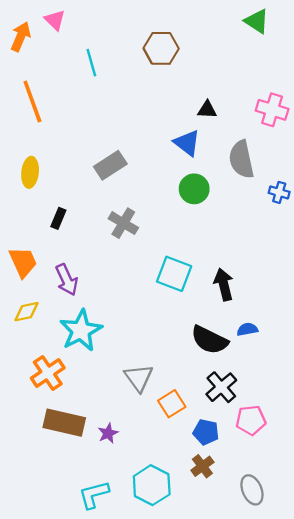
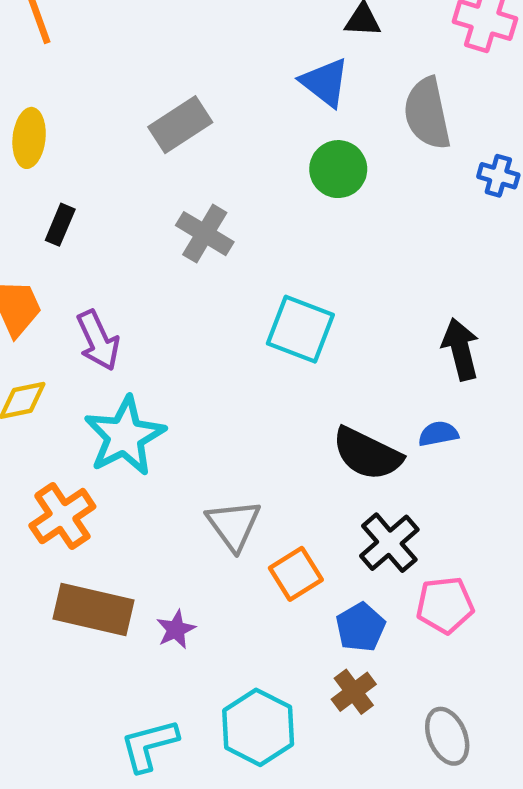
black rectangle: (58, 218) -> (60, 225), moved
black arrow: (224, 284) -> (461, 349), moved
blue pentagon: (206, 432) -> (360, 627), turned 30

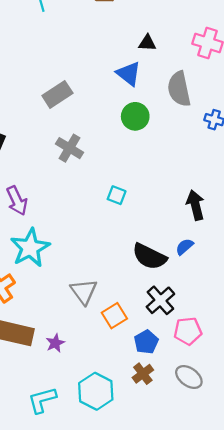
cyan square: (300, 329) -> (117, 195), size x0.6
blue semicircle: (438, 434) -> (185, 247), turned -30
gray ellipse: (447, 736) -> (189, 377), moved, turned -32

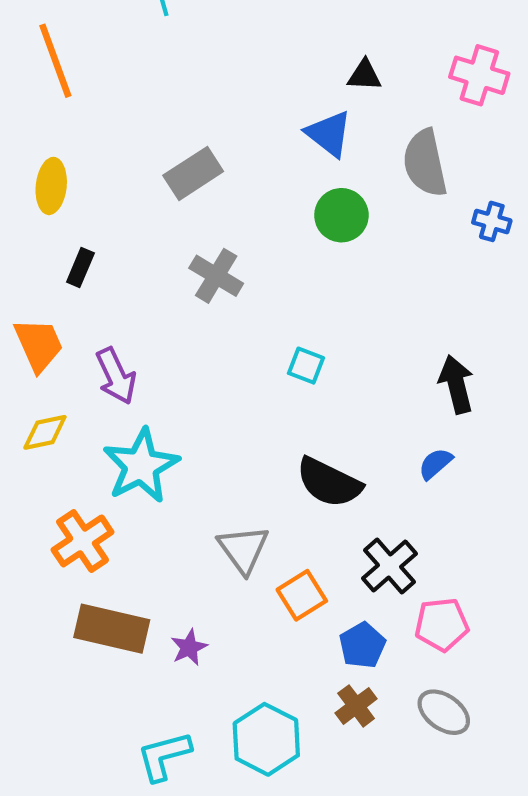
black semicircle: (149, 257) -> (329, 482), moved

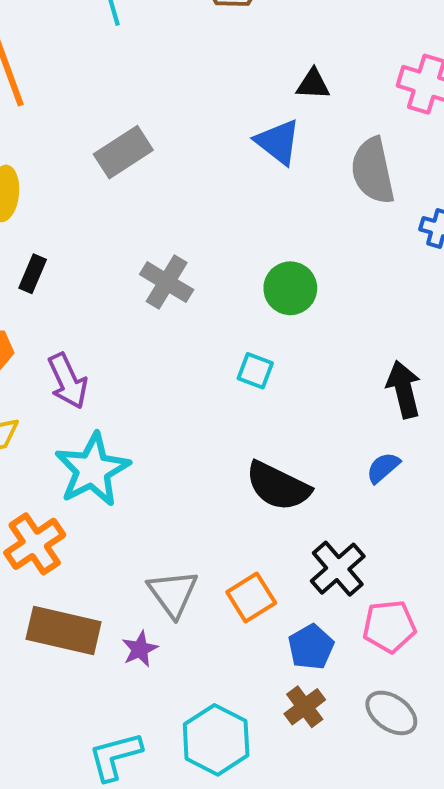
gray rectangle: (193, 173) -> (123, 152), moved
green circle: (341, 215) -> (290, 288), moved
gray triangle: (243, 549) -> (173, 593), moved

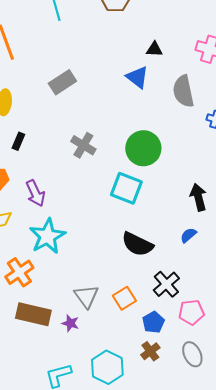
green circle: (290, 288) -> (143, 148), size x1.4
cyan square: (255, 371) -> (126, 188), size x1.8
purple star: (140, 649) -> (70, 323), turned -30
gray ellipse: (391, 713) -> (192, 354), turned 30

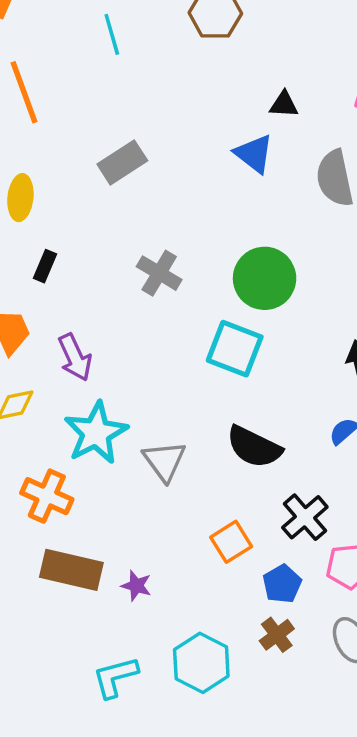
orange cross: (19, 272) -> (47, 496), turned -32
gray triangle: (86, 296) -> (164, 461), moved

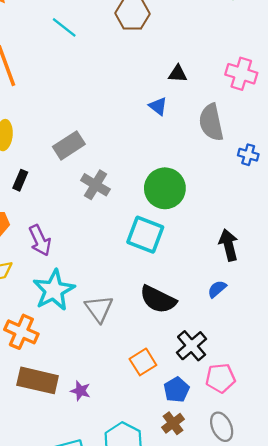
cyan line: (112, 34) -> (64, 27), turned -36
blue triangle: (254, 154) -> (158, 106), size x0.7
gray rectangle: (122, 162) -> (69, 145), moved

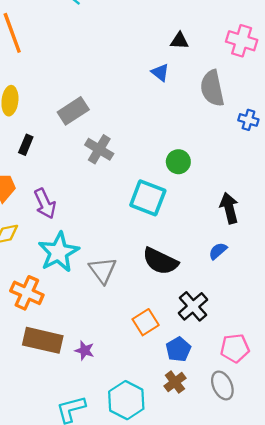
green circle: (165, 188) -> (178, 162), moved, size x0.6
pink pentagon: (220, 378) -> (235, 348), moved

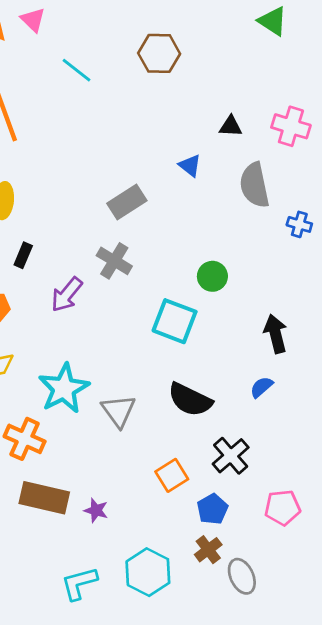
black triangle: (179, 41) -> (231, 126), moved
gray rectangle: (73, 111) -> (127, 202), moved
purple arrow: (45, 204) -> (67, 295), moved, turned 64
gray ellipse: (222, 385) -> (242, 576), moved

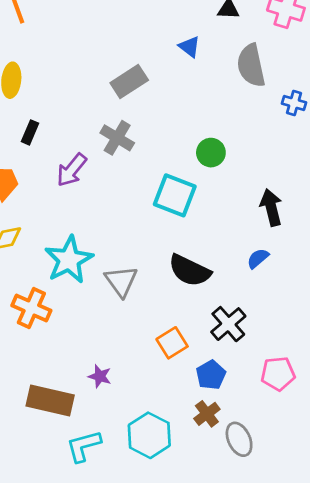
brown rectangle: (44, 498) -> (50, 400), moved

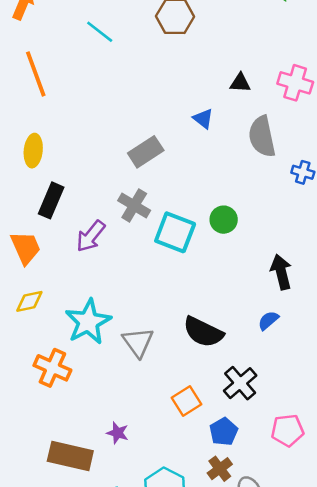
black rectangle: (30, 132) -> (51, 200), size x1.5
cyan square: (175, 195) -> (175, 232), moved

